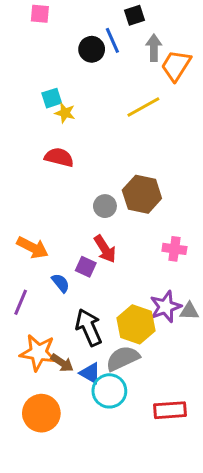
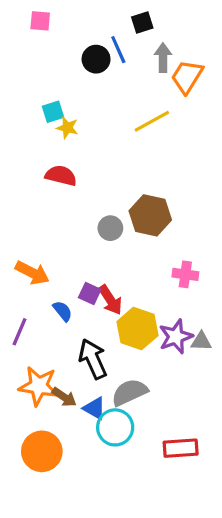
red arrow: (105, 249) -> (110, 300), moved
yellow hexagon: (136, 324) -> (137, 329), moved

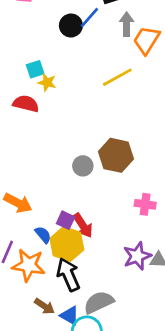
blue line: (118, 50) -> (89, 18), turned 65
red semicircle: (61, 176) -> (26, 104), moved
yellow hexagon: (137, 329) -> (67, 244), moved
orange star: (39, 386) -> (29, 265), moved

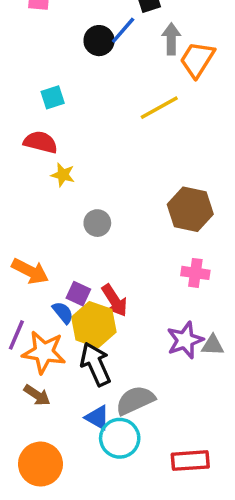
yellow star: (47, 82) -> (63, 175), moved
brown hexagon: (116, 155) -> (190, 209), moved
gray circle: (83, 166) -> (97, 223), moved
purple square: (66, 220) -> (78, 294), moved
brown arrow: (44, 306) -> (37, 395), moved

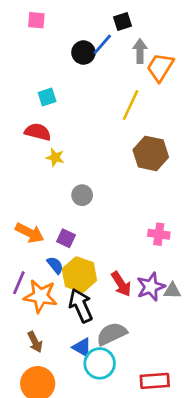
yellow line: (159, 108) -> (131, 105), turned -36
brown hexagon: (190, 209) -> (151, 153), moved
purple square: (78, 294) -> (66, 238), moved
red arrow: (115, 300) -> (121, 284), moved
brown arrow: (37, 395) -> (35, 342), moved, turned 30

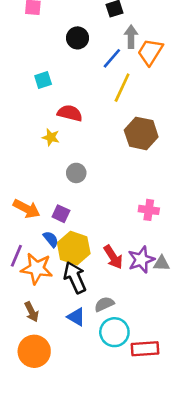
blue line: (102, 44) -> (112, 58), moved
red semicircle: (38, 132) -> (70, 113), moved
gray semicircle: (112, 334) -> (104, 304), size x0.7
cyan circle: (100, 363) -> (114, 332), moved

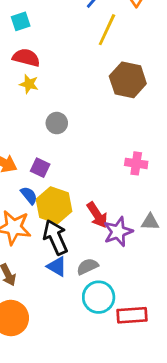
red semicircle: (70, 113) -> (26, 58), moved
purple star: (141, 260) -> (118, 232), moved
blue triangle: (76, 317) -> (57, 266), moved

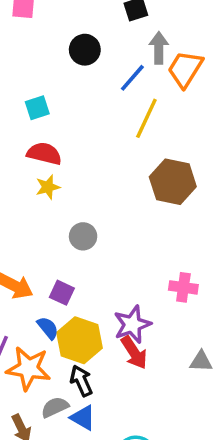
yellow star: (29, 84) -> (48, 187), turned -30
purple star: (118, 232) -> (132, 324), moved
black arrow: (55, 237) -> (81, 381), size x0.7
gray semicircle: (87, 266) -> (55, 407), moved

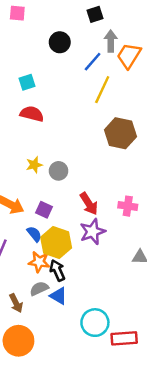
yellow star: (48, 187) -> (34, 165), moved
red arrow: (134, 353) -> (89, 204), moved
orange star: (28, 368) -> (39, 262), moved, size x0.7

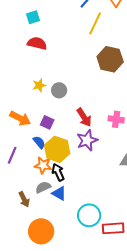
orange circle: (18, 341) -> (41, 231), moved

